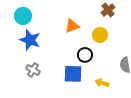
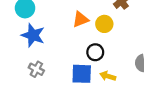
yellow circle: (100, 35) -> (104, 24), moved
yellow arrow: (102, 83) -> (108, 76), moved

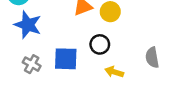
blue square: (82, 74) -> (66, 59), moved

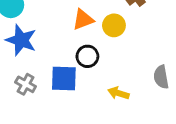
black circle: (100, 44) -> (87, 56), moved

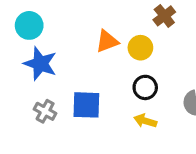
black circle: (87, 56) -> (145, 87), moved

